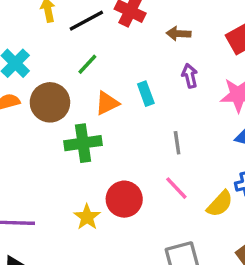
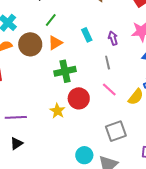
purple arrow: (190, 76) -> (113, 38), moved
orange triangle: (107, 103) -> (55, 43), moved
green cross: (83, 143) -> (65, 71), moved

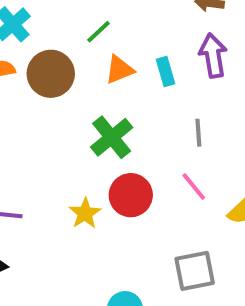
purple arrow: (113, 38) -> (213, 56), moved, size x1.5
orange triangle: (55, 43) -> (119, 70), moved
green cross: (65, 71) -> (112, 137), turned -35

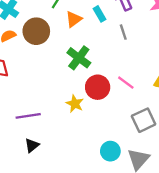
gray line: (198, 133) -> (123, 32), moved
pink line: (194, 186) -> (126, 83), moved

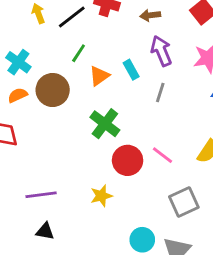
gray line: (123, 32) -> (160, 93), turned 35
yellow star: (75, 104) -> (101, 196), moved, turned 30
black triangle: (32, 145) -> (45, 231), turned 49

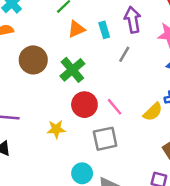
brown circle: (53, 90) -> (33, 60), moved
gray square: (184, 202) -> (105, 139), moved

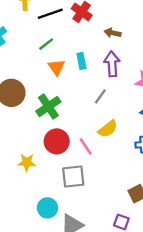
orange triangle: (76, 29) -> (56, 67), turned -48
cyan rectangle: (104, 30) -> (81, 61), moved
yellow semicircle: (153, 112) -> (108, 129), moved

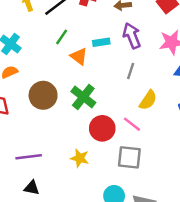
cyan rectangle: (81, 61) -> (101, 42), turned -70
yellow star: (27, 162) -> (80, 158), turned 30
gray square: (73, 177) -> (129, 157), turned 30

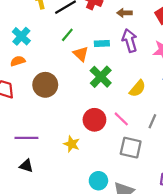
gray line: (131, 71) -> (152, 121), moved
green cross: (83, 97) -> (101, 77), moved
yellow semicircle: (148, 100) -> (137, 89), moved
gray square: (129, 157) -> (131, 148), moved

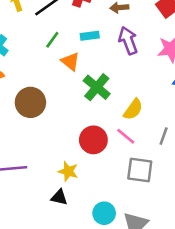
cyan rectangle: (102, 44) -> (90, 36), moved
yellow semicircle: (137, 89) -> (133, 109), moved
black triangle: (26, 166) -> (59, 197), moved

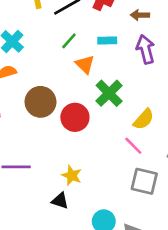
red circle: (93, 140) -> (75, 117), moved

